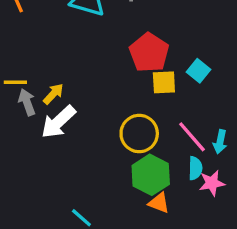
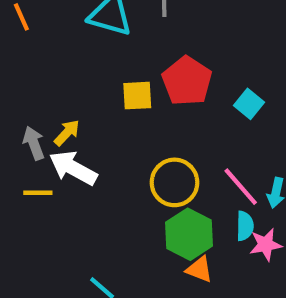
yellow line: (15, 82) -> (38, 193), moved
yellow square: (164, 82) -> (137, 96), moved
white arrow: (58, 122) -> (73, 168), turned 72

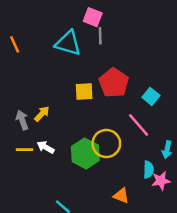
white arrow: (73, 168) -> (46, 147), moved, size x0.6
pink line: (241, 187) -> (139, 125), moved
green hexagon: (189, 234) -> (85, 153), moved

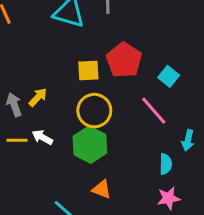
yellow circle: (106, 144) -> (94, 111), moved
pink star: (161, 181) -> (169, 198), moved
orange triangle: (121, 196) -> (102, 189), moved

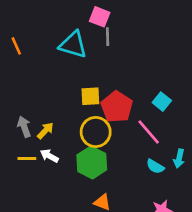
red pentagon: (124, 60) -> (117, 107), moved
yellow arrow: (38, 97) -> (45, 131), moved
cyan semicircle: (166, 164) -> (155, 166), moved, turned 120

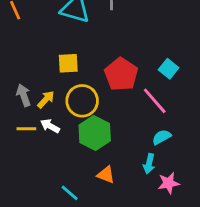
yellow square: (90, 96) -> (68, 63), moved
yellow circle: (96, 132) -> (82, 101), moved
cyan arrow: (179, 158) -> (149, 164), moved
cyan semicircle: (155, 166) -> (162, 137), turned 120

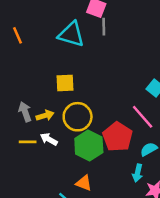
red pentagon: (121, 74) -> (118, 137), moved
yellow arrow: (46, 99) -> (45, 115), turned 30
orange triangle: (106, 175) -> (84, 183), moved

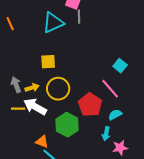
cyan triangle: (71, 34) -> (53, 23), turned -40
white arrow: (49, 139) -> (35, 107), size x1.6
green hexagon: (89, 146) -> (67, 125), moved
orange triangle: (84, 183) -> (42, 142), moved

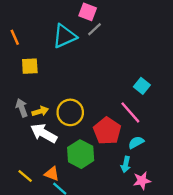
gray line: (79, 17) -> (94, 29), turned 48
yellow square: (48, 62) -> (30, 66), moved
yellow line: (18, 109) -> (25, 176), moved, turned 40

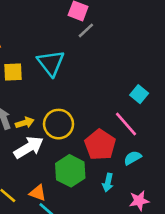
cyan triangle: (64, 36) -> (51, 63), moved, turned -44
white arrow: (44, 133) -> (29, 147), turned 120
cyan arrow: (126, 164) -> (108, 183), moved

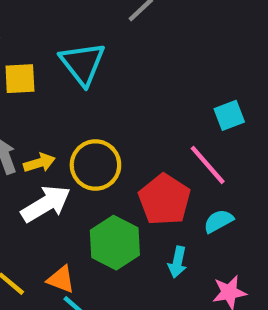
cyan square: (139, 94) -> (229, 115), turned 30

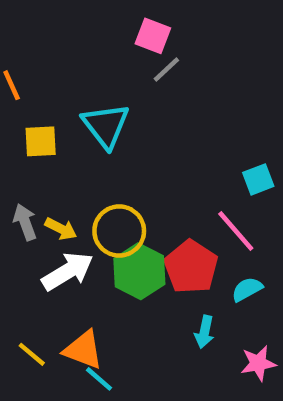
yellow arrow: (39, 163) -> (61, 229), turned 44
green hexagon: (115, 243) -> (139, 271), moved
orange triangle: (61, 279) -> (83, 350), size x1.4

